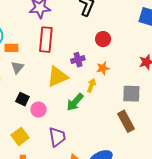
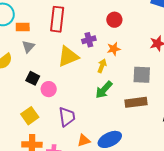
green arrow: (75, 102) -> (104, 90), moved
brown rectangle: (126, 121) -> (136, 102), turned -70

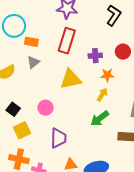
purple cross: (89, 40) -> (95, 56), moved
orange star: (114, 49) -> (107, 75), moved
black square: (33, 78) -> (13, 109), moved

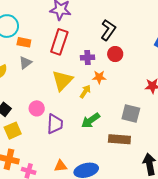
black L-shape: (114, 15) -> (108, 30), moved
yellow triangle: (71, 79) -> (62, 81), turned -35
yellow arrow: (102, 95) -> (85, 91), moved
purple trapezoid: (58, 138) -> (55, 124), moved

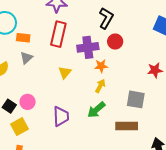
purple cross: (88, 58) -> (88, 47), size x1.5
yellow triangle: (62, 81) -> (65, 72), size x0.6
yellow arrow: (85, 91) -> (100, 86), moved
pink circle: (37, 108) -> (28, 102), moved

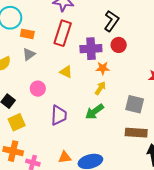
yellow triangle: (65, 72) -> (66, 72), turned -48
pink circle: (28, 102) -> (38, 89), moved
brown rectangle: (127, 126) -> (136, 133), moved

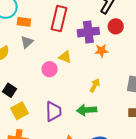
yellow arrow: (100, 88) -> (95, 85), moved
pink circle: (38, 89) -> (50, 69), moved
green arrow: (94, 112) -> (87, 110), moved, turned 36
purple trapezoid: (59, 115) -> (53, 111), moved

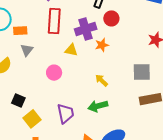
yellow triangle: (65, 57) -> (71, 50), moved
yellow arrow: (95, 85) -> (101, 80), turned -64

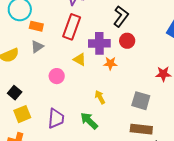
green arrow: (98, 106) -> (89, 121), turned 42

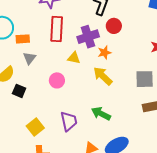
black square: (15, 93) -> (19, 91), moved
yellow arrow: (100, 97) -> (103, 76), moved, size x1.5

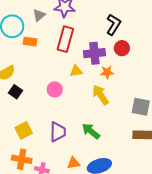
gray triangle: (30, 58) -> (39, 15), moved
yellow triangle: (74, 58) -> (76, 71), turned -32

